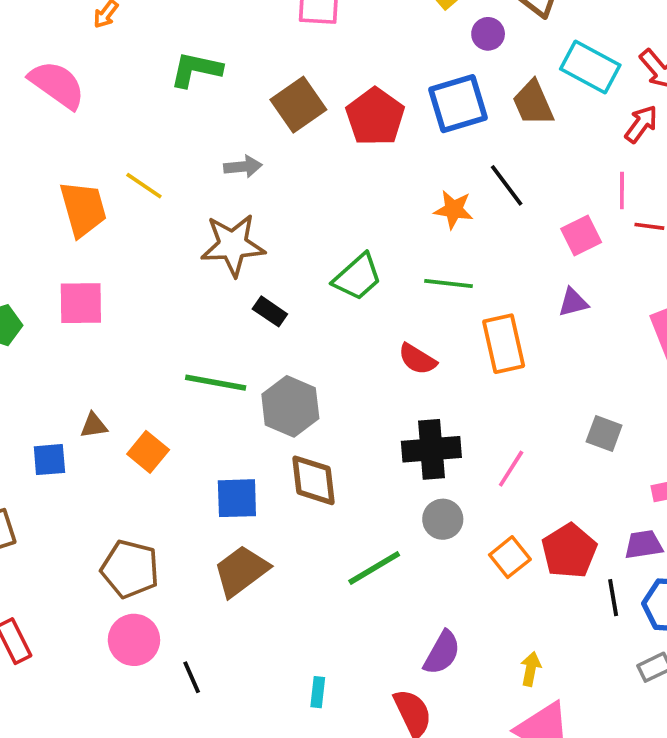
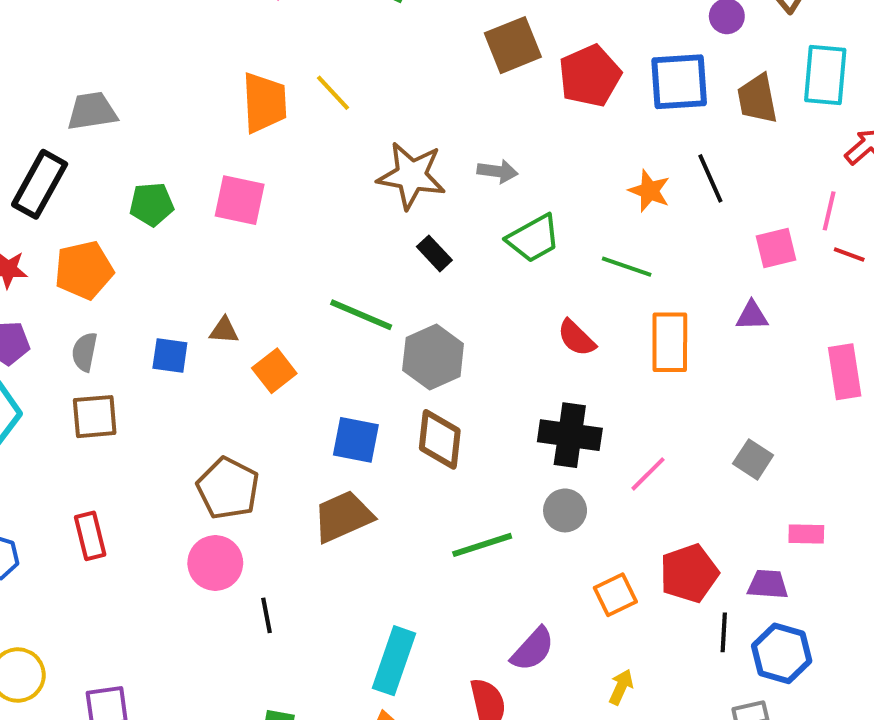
cyan rectangle: (590, 67) -> (825, 75), turned 54
gray arrow: (243, 167) -> (498, 171), moved
orange square: (510, 557) -> (615, 595), moved
cyan rectangle: (318, 692) -> (394, 661), size x2.0

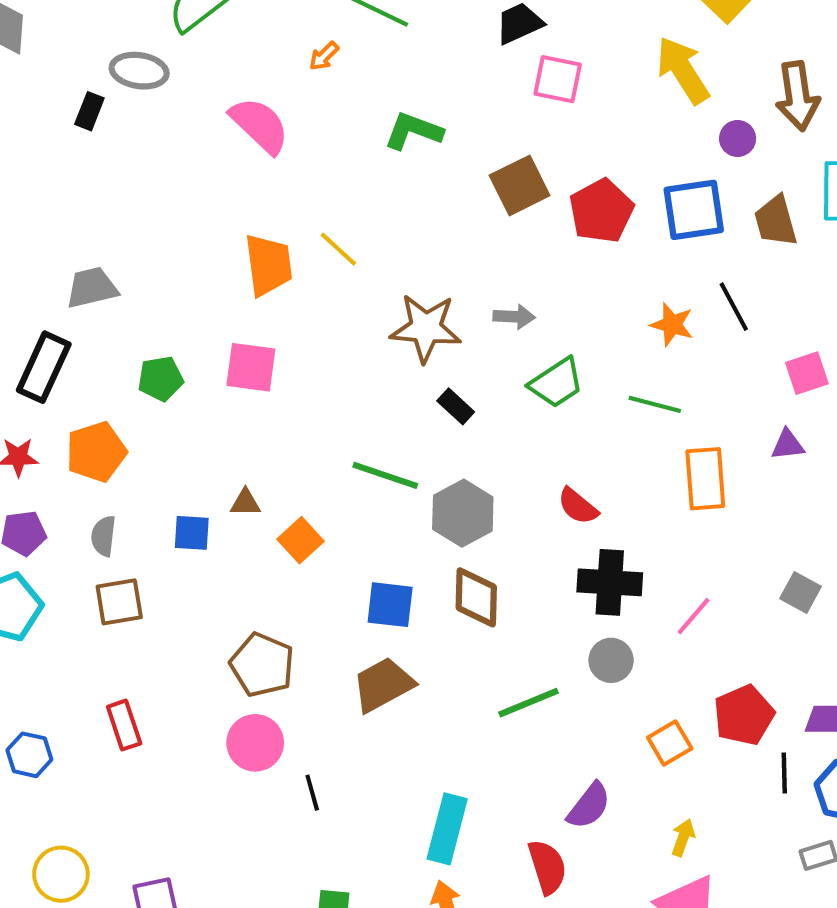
red semicircle: (576, 338) -> (578, 506), moved

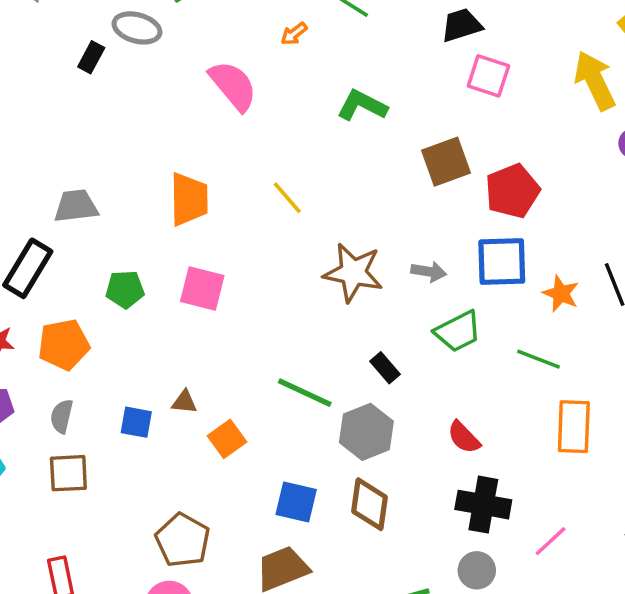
blue square: (694, 210) -> (502, 262), moved
orange trapezoid: (268, 265) -> (189, 199), moved
black rectangle: (456, 406) -> (385, 368), moved

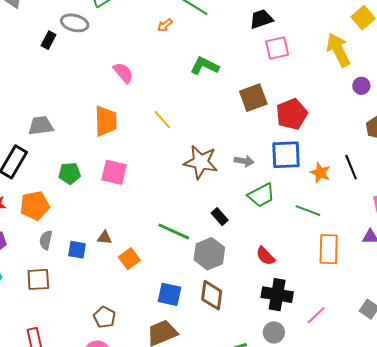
pink square: (488, 76) -> (277, 48), turned -30
pink semicircle: (233, 86) -> (123, 73), moved, size x0.7
gray semicircle: (62, 416) -> (46, 240), moved
brown pentagon: (183, 540) -> (105, 317), size x0.7

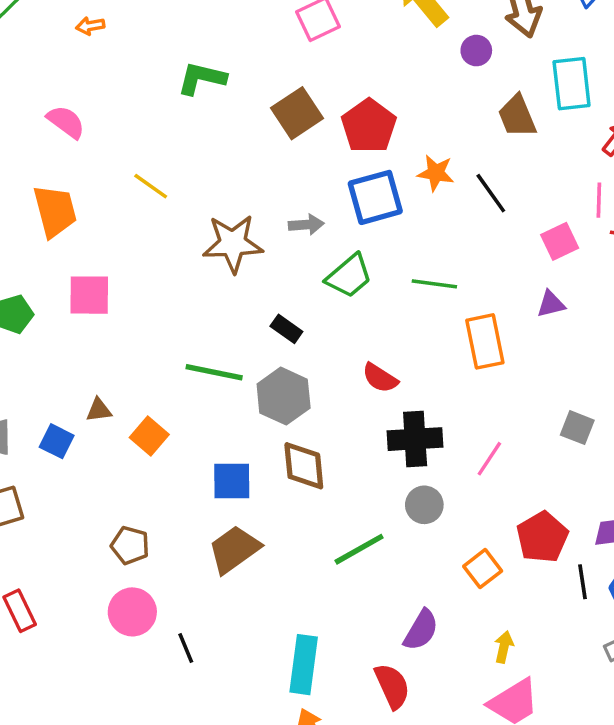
orange arrow: (165, 25) -> (90, 26), moved, turned 42
orange star: (320, 173) -> (436, 173), moved
blue square: (77, 250) -> (57, 441), turned 30

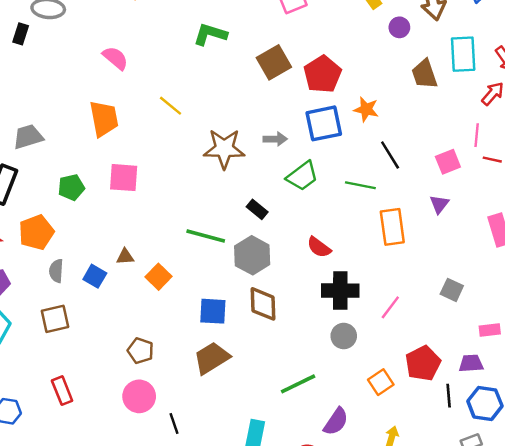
black line: (491, 193) -> (390, 155), moved
purple triangle: (551, 304) -> (439, 204), turned -42
green line: (359, 549) -> (298, 384), moved

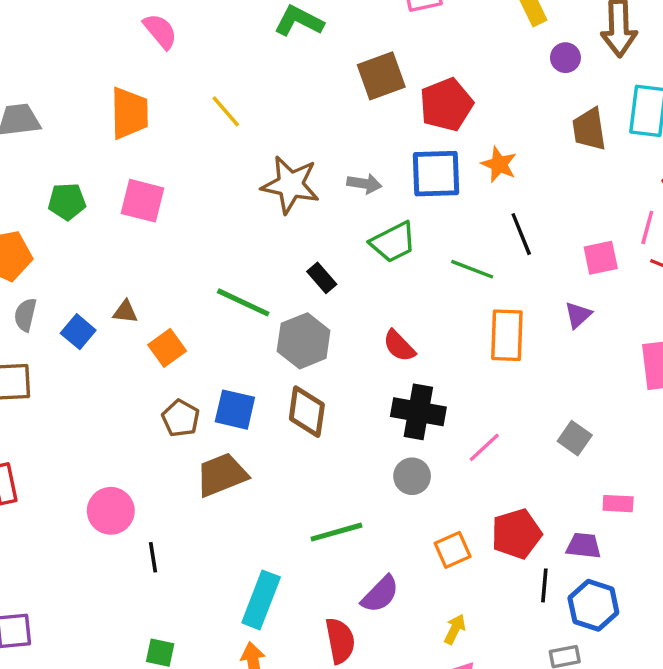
brown pentagon: (140, 351) -> (181, 418), moved

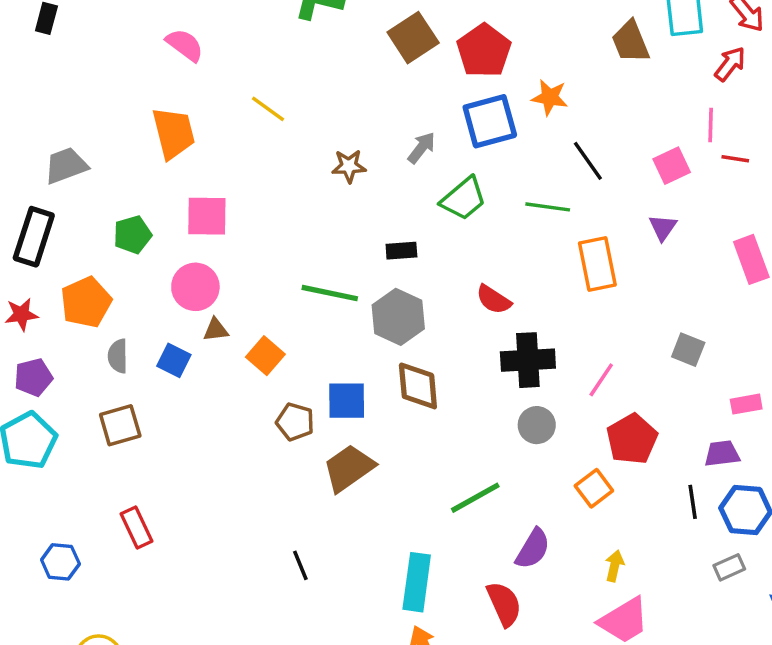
gray arrow: (364, 184) -> (422, 148), turned -48
brown star: (290, 185) -> (349, 166), size x0.6
black rectangle: (322, 278) -> (401, 251), turned -40
pink circle: (111, 511) -> (195, 287), moved
red pentagon: (516, 534) -> (632, 439), moved

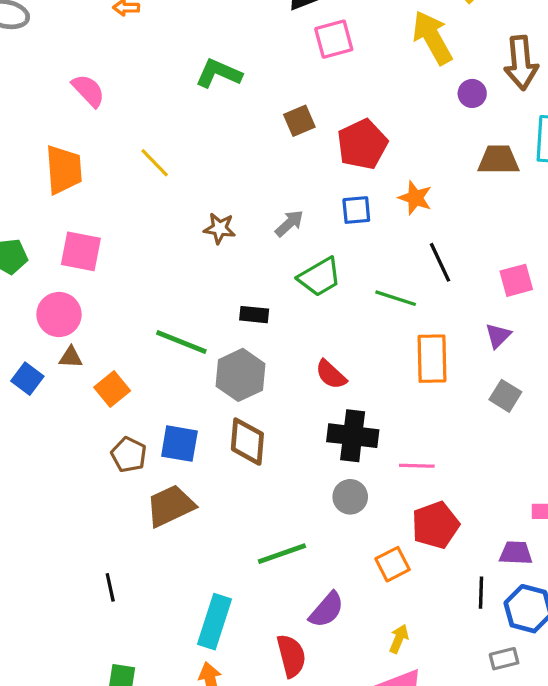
brown square: (413, 38) -> (299, 121), size x0.7
brown trapezoid: (630, 42) -> (498, 160), turned 102
blue square: (490, 121) -> (356, 210), size x0.6
gray square: (688, 350) -> (505, 396), moved
pink line: (601, 380) -> (417, 466), turned 48

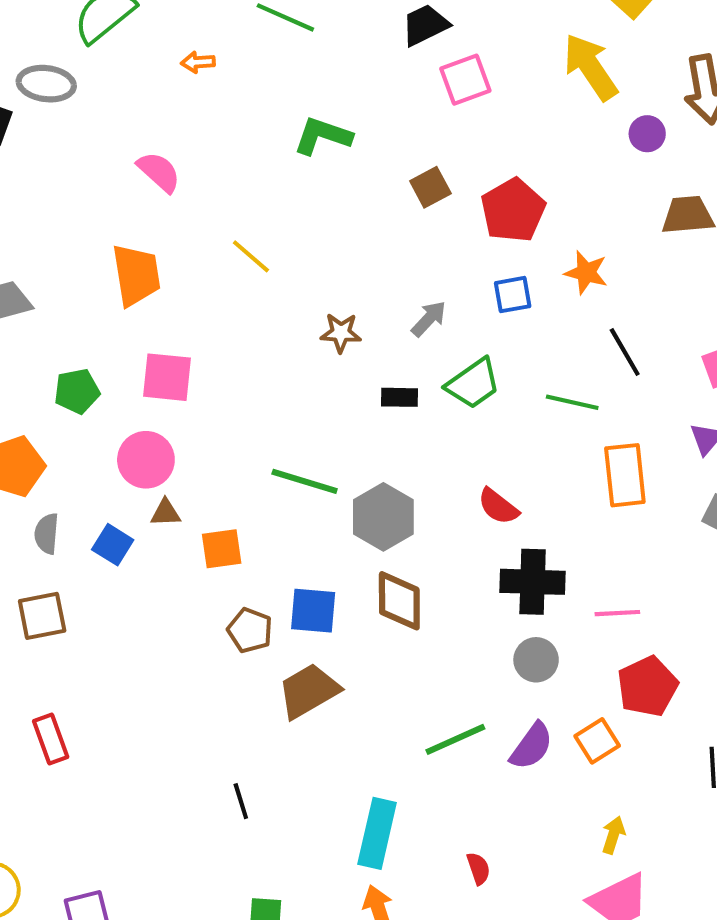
black rectangle: (254, 315) -> (400, 397), moved
orange square: (112, 389) -> (222, 549), turned 36
purple semicircle: (327, 610) -> (532, 746), moved
red semicircle: (291, 656) -> (478, 868), size x0.6

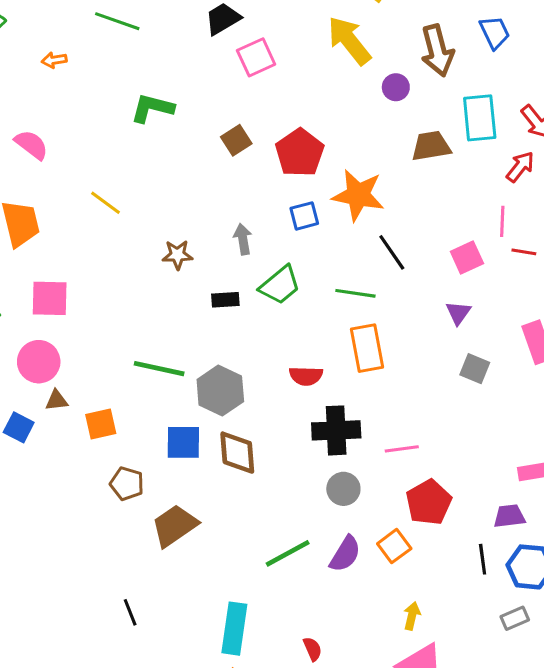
orange star: (586, 273) -> (358, 195), size x1.6
gray arrow: (429, 319) -> (243, 239), turned -48
orange rectangle: (625, 475) -> (367, 348), moved
red semicircle: (498, 506) -> (306, 376), turned -32
blue square: (313, 611) -> (183, 442), moved

